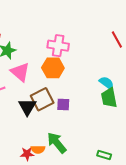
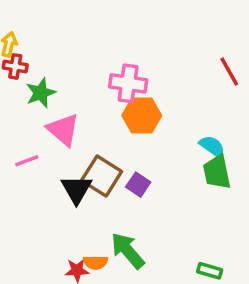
orange hexagon: (53, 68) -> (142, 115), moved
brown square: (42, 99) -> (102, 176), turned -30
purple square: (63, 104) -> (138, 185), turned 32

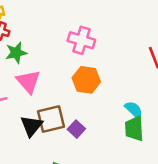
pink cross: (128, 83) -> (81, 40), moved
brown square: (102, 176) -> (51, 119), turned 36

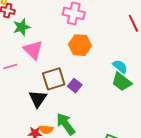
black triangle: (31, 126) -> (38, 99), moved
green trapezoid: (134, 129) -> (122, 82), turned -45

